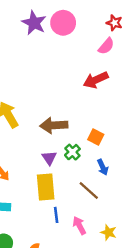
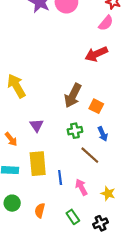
brown arrow: (54, 125) -> (73, 95), moved, turned -60
green cross: (72, 152) -> (75, 131), moved, turned 32
purple triangle: (49, 158) -> (37, 125), moved
yellow rectangle: (46, 187) -> (38, 164), moved

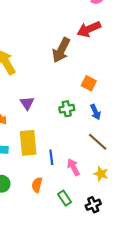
brown arrow: (73, 95) -> (61, 50), moved
brown line: (90, 155) -> (98, 142), moved
orange semicircle: (40, 211) -> (37, 185), moved

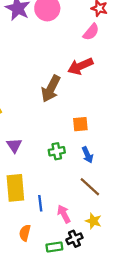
orange square: (89, 83) -> (80, 124), turned -32
green rectangle: (65, 198) -> (54, 247), turned -64
black cross: (93, 205) -> (74, 239), moved

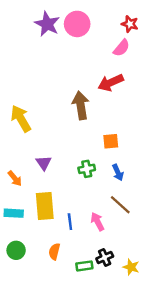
brown arrow: (51, 89) -> (81, 105), turned 144
pink arrow: (64, 214) -> (97, 222), moved
yellow star: (93, 221) -> (131, 267), moved

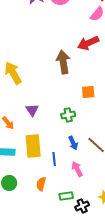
blue arrow: (118, 172) -> (73, 143), moved
pink arrow: (97, 222) -> (77, 169), moved
black cross: (105, 258) -> (82, 206), moved

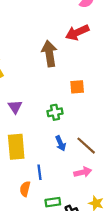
blue line: (54, 159) -> (39, 172), moved
pink arrow: (77, 169) -> (83, 172), moved, turned 105

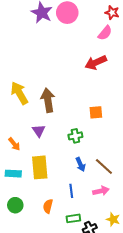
brown arrow: (49, 54) -> (48, 100), moved
blue line: (39, 172) -> (71, 191), moved

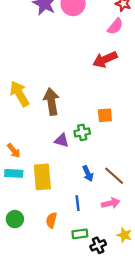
purple triangle: (39, 131) -> (62, 140), moved, turned -40
green cross: (75, 136) -> (82, 132), moved
cyan rectangle: (13, 174) -> (14, 173), moved

